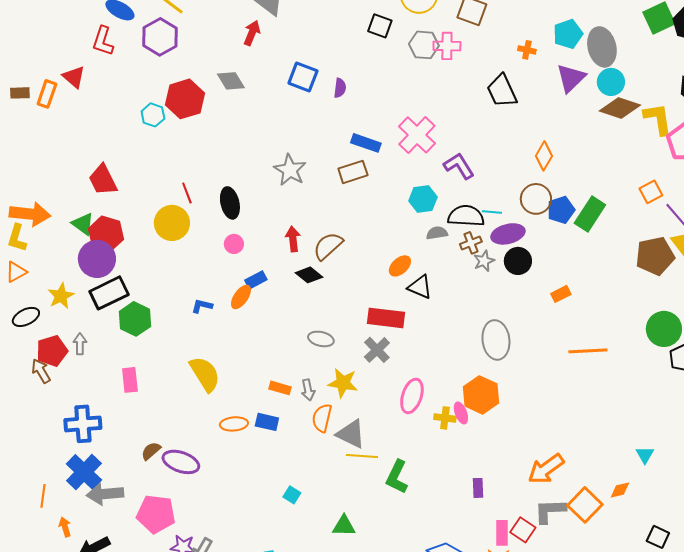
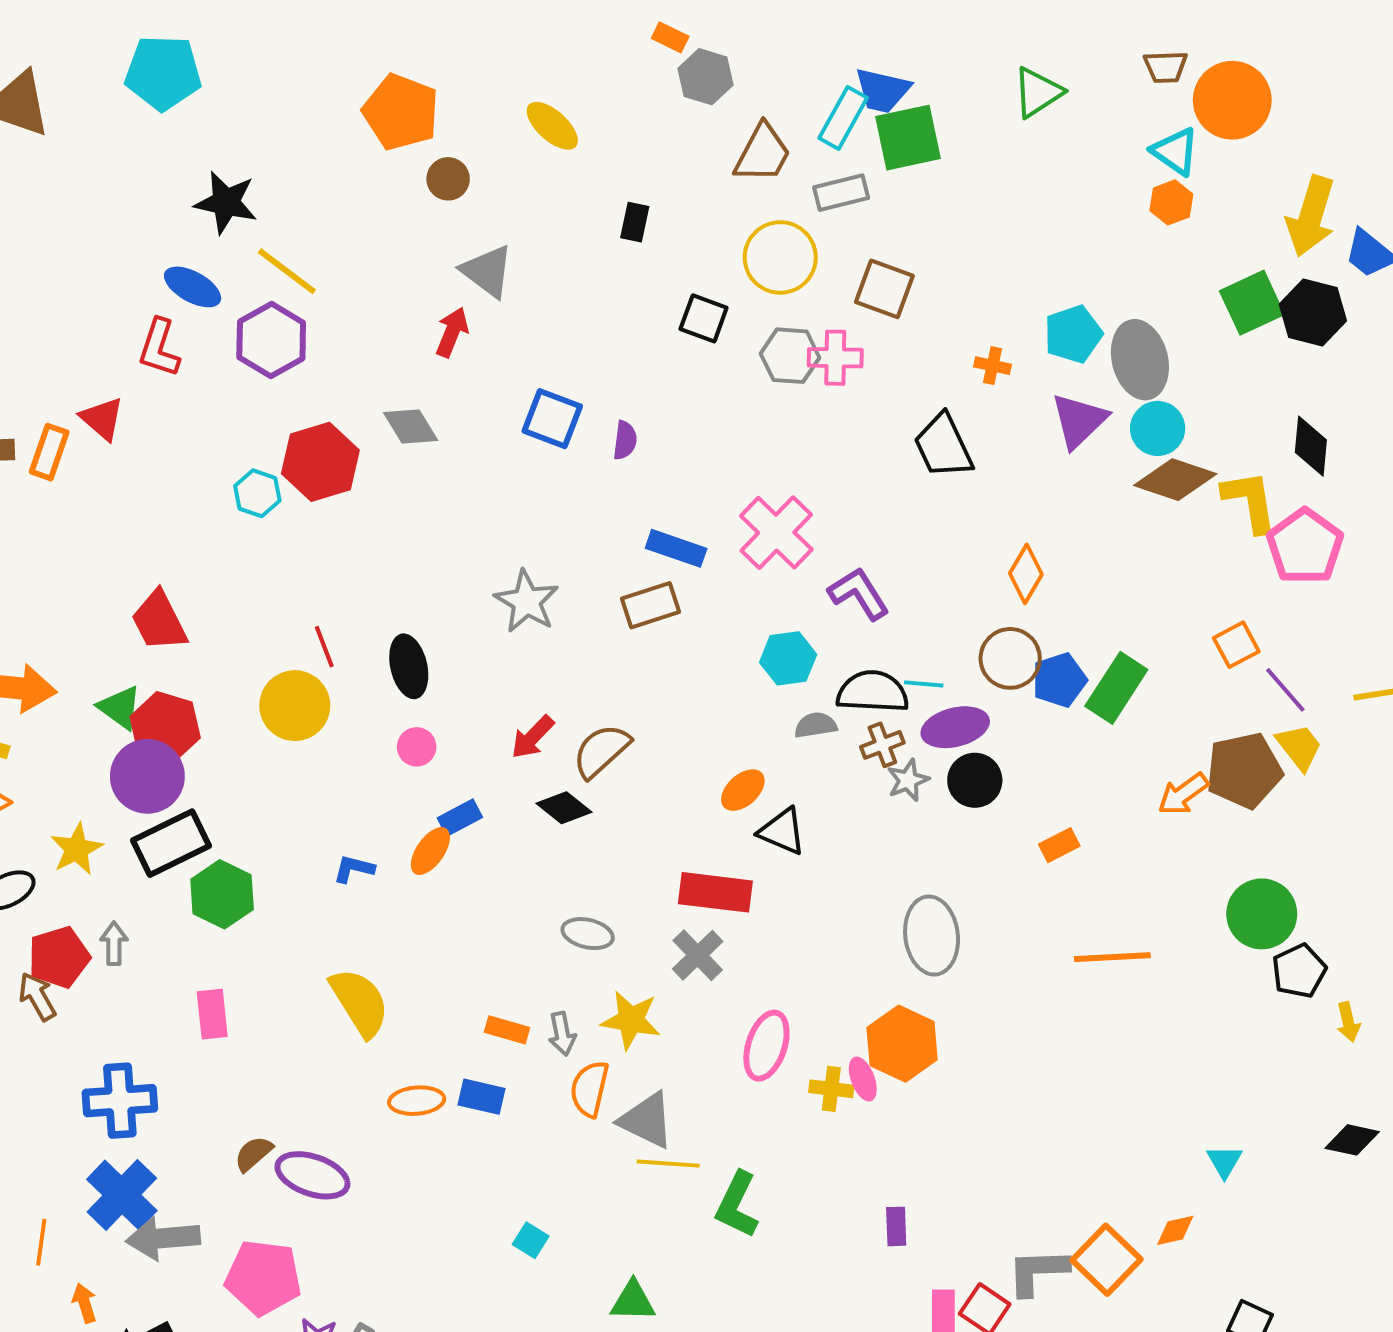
red arrow: (293, 239) -> (533, 737), turned -130
orange arrow: (546, 469) -> (1183, 794), moved, size x0.7

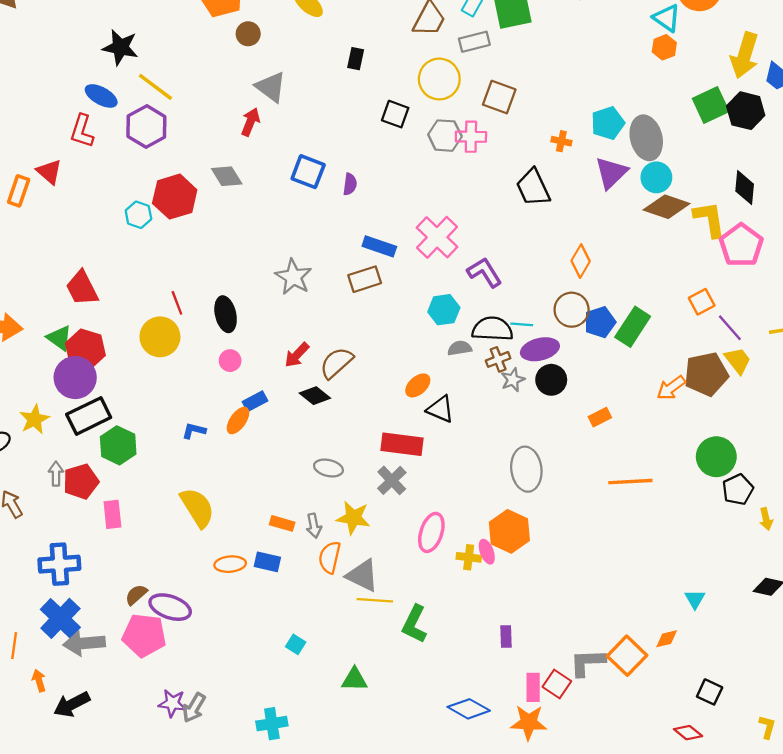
red pentagon: (59, 957) -> (81, 482), moved
pink pentagon: (263, 1278) -> (144, 635), moved

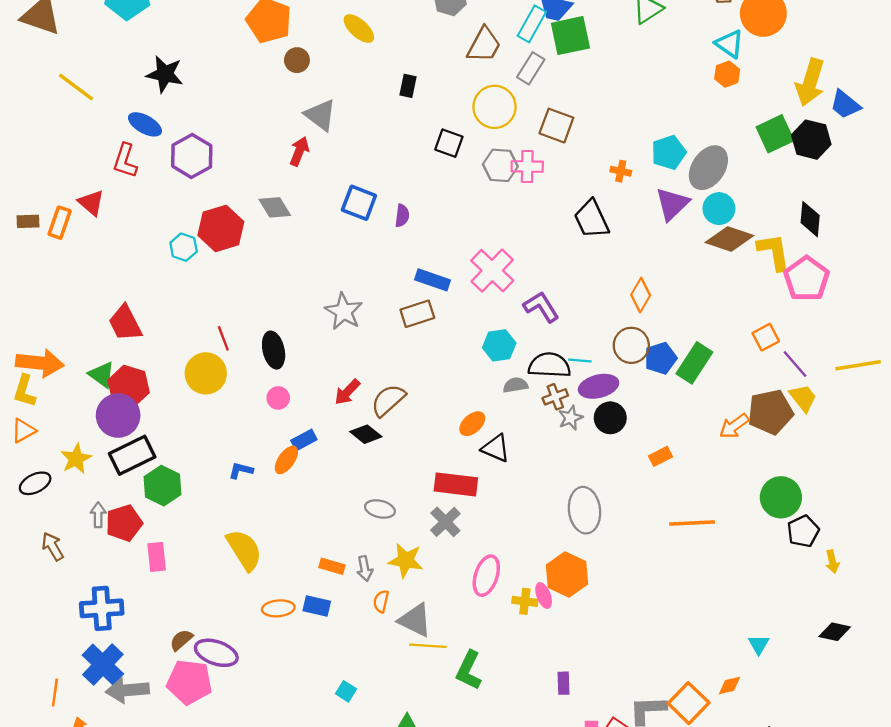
gray rectangle: (474, 42) -> (531, 68), turned -44
yellow line: (155, 87) -> (76, 87), moved
gray ellipse: (646, 138) -> (708, 168), turned 48
orange semicircle: (330, 557) -> (381, 601), size x0.7

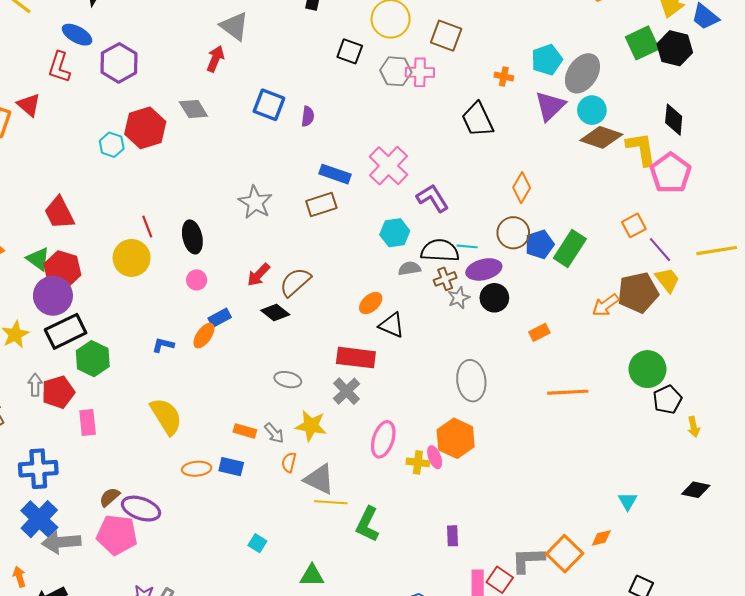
gray arrow: (365, 569) -> (274, 433), turned -30

